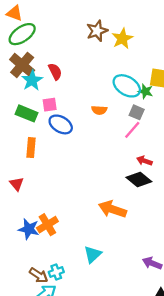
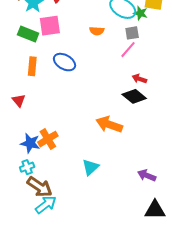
pink square: (50, 105) -> (50, 26), size x1.5
gray square: (137, 112) -> (132, 33), turned -32
blue ellipse: (61, 124) -> (64, 62), moved
cyan cross: (56, 272) -> (27, 167), moved
brown arrow: (39, 275) -> (40, 187), size x1.4

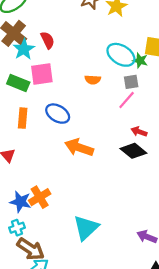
orange arrow: (109, 124) -> (79, 147), moved
cyan triangle: (90, 167) -> (86, 228), size x1.4

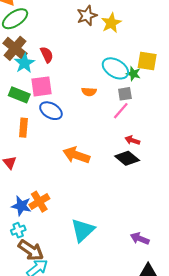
blue ellipse: (58, 114) -> (51, 111), moved

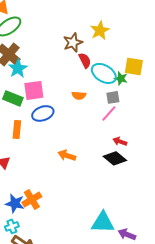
brown star: (87, 16) -> (73, 42), moved
red semicircle: (47, 55) -> (85, 60), moved
blue ellipse: (51, 111) -> (43, 113), turned -50
orange arrow: (76, 155) -> (67, 155), size x0.7
cyan triangle: (83, 230) -> (103, 222), moved, turned 45

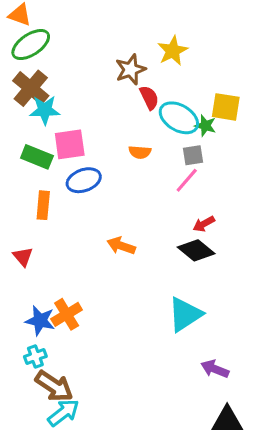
cyan star: (18, 68) -> (45, 110), turned 30
red arrow: (120, 141) -> (204, 224), turned -48
cyan triangle: (103, 222) -> (185, 314), moved, turned -35

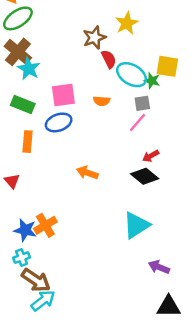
cyan star: (45, 110) -> (29, 69), turned 30
pink square: (70, 144) -> (63, 95), moved

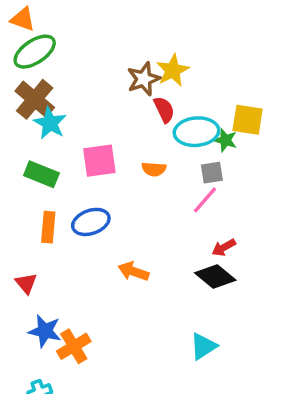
yellow star: (127, 23) -> (173, 70), moved
cyan ellipse: (132, 75) -> (196, 132), turned -36
blue ellipse: (59, 122) -> (91, 222), moved
cyan triangle: (136, 225) -> (203, 346), size x0.7
blue star: (25, 230) -> (45, 331), moved

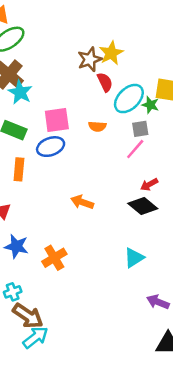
cyan ellipse: (196, 132) -> (129, 99), turned -40
blue ellipse: (91, 222) -> (51, 147), moved
orange cross: (74, 346) -> (54, 258), moved

